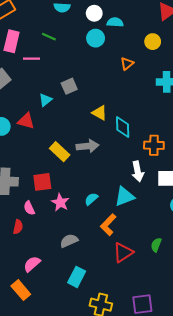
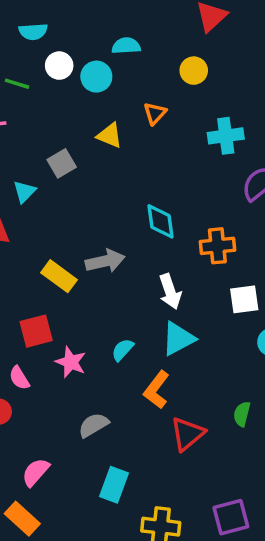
white circle: (94, 13) -> (59, 66), moved
yellow triangle: (100, 113) -> (110, 135), moved
white arrow: (138, 171) -> (170, 292), moved

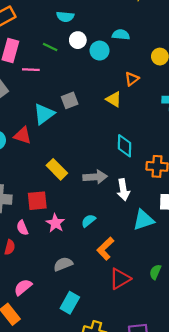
yellow triangle: (110, 135) -> (114, 99), moved
cyan triangle: (24, 192) -> (44, 114), size x1.5
gray arrow: (105, 261) -> (95, 177), moved
cyan triangle: (178, 339) -> (143, 220), moved

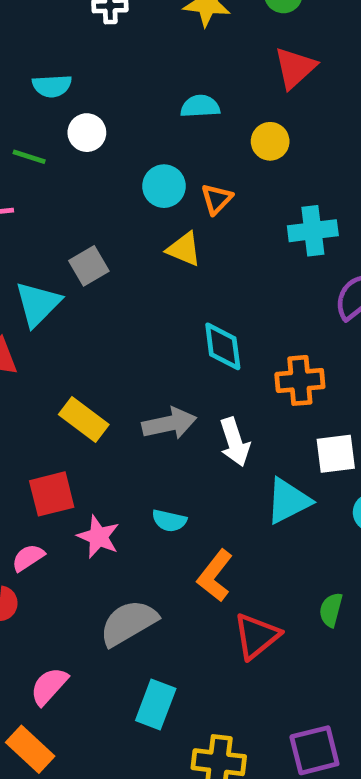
cyan semicircle: (121, 35) -> (200, 106), moved
cyan circle: (100, 51) -> (164, 186), moved
cyan semicircle: (88, 221) -> (169, 521), turned -120
pink semicircle: (22, 228) -> (28, 558), turned 88
gray semicircle: (63, 264) -> (129, 623), size x1.4

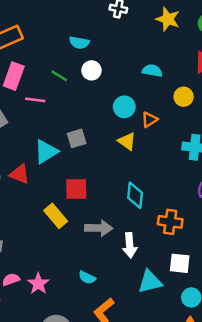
red square: (52, 494) -> (76, 189), moved
pink star: (98, 537) -> (38, 284), moved

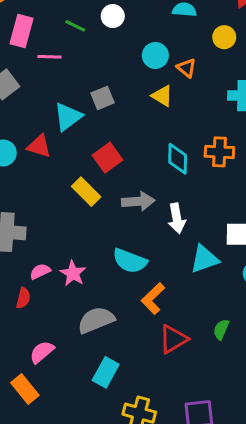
orange triangle: (149, 120) -> (186, 68), turned -42
red square: (76, 189) -> (108, 158), turned -30
orange cross: (170, 222) -> (219, 152), moved
cyan semicircle: (87, 277) -> (130, 261), size x1.6

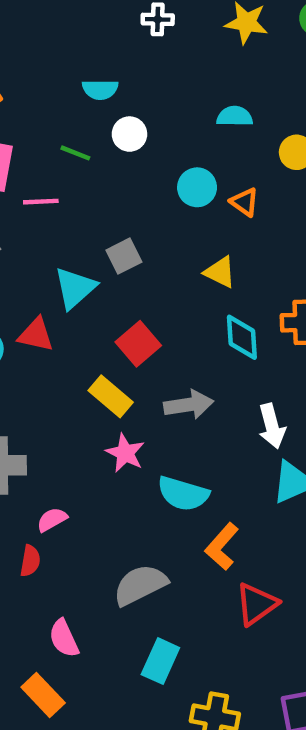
yellow triangle: (162, 96) -> (220, 272), moved
white arrow: (177, 218) -> (272, 426), moved
pink star: (73, 273) -> (125, 453), moved
pink semicircle: (42, 352) -> (64, 638), turned -70

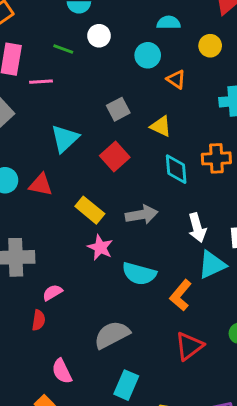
cyan circle: (197, 187) -> (148, 55), moved
gray square: (124, 256) -> (118, 109), moved
red triangle: (36, 335) -> (41, 185), moved
red square: (138, 344) -> (115, 157), moved
orange L-shape: (222, 547) -> (181, 295), moved

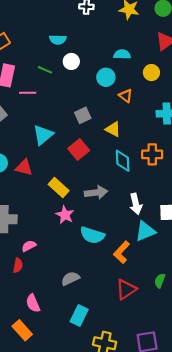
gray semicircle: (112, 335) -> (70, 279), size x0.7

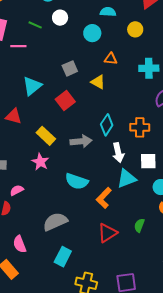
orange triangle: (126, 96) -> (111, 59), moved, turned -32
orange cross: (152, 154) -> (140, 127), moved
cyan diamond: (123, 161) -> (107, 125), moved, turned 35
pink star: (65, 215) -> (40, 162), moved
gray semicircle: (70, 279) -> (55, 222), size x1.4

